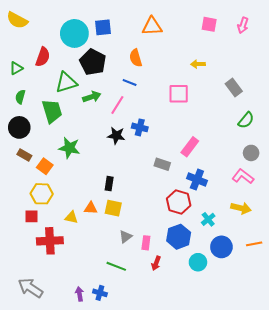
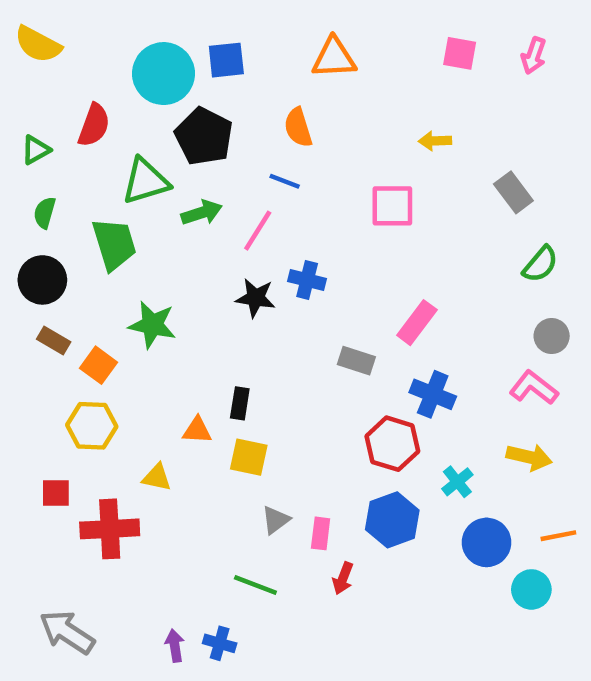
orange triangle: (91, 208) -> (197, 430), moved
red square: (32, 216) -> (56, 493), moved
cyan circle: (198, 262) -> (531, 589), moved

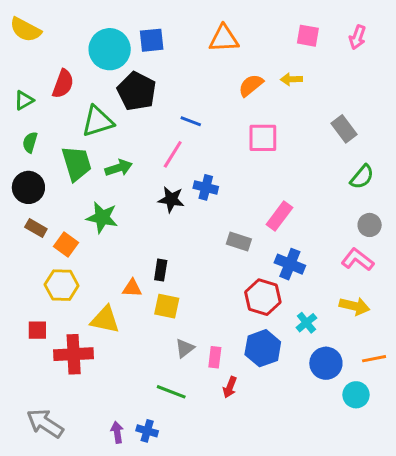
orange semicircle: (298, 127) -> (251, 85), moved, turned 68
yellow arrow: (435, 141) -> (291, 79), moved
green arrow: (202, 213) -> (119, 168), moved
yellow triangle: (157, 477) -> (105, 320), size x1.5

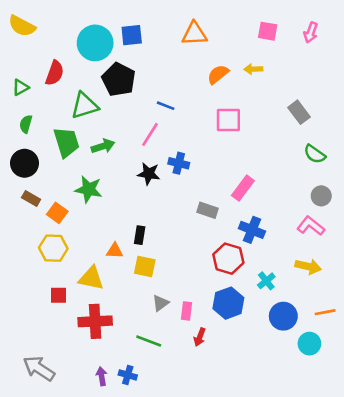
green semicircle: (362, 177) -> (315, 154), turned 85
red square: (37, 330) -> (58, 295), moved
red cross: (74, 354) -> (95, 321), moved

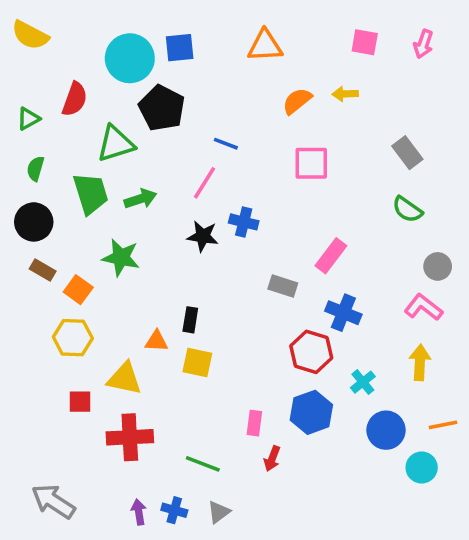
green semicircle: (315, 154) -> (407, 210), moved
yellow arrow: (308, 266) -> (420, 363), turned -100
gray triangle: (160, 303) -> (219, 512), moved

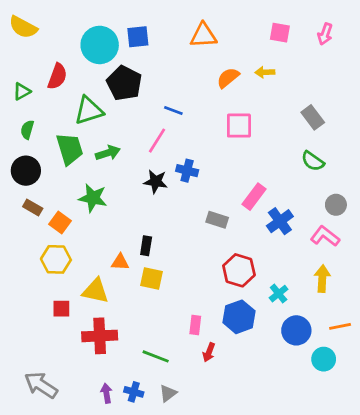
blue cross: (343, 313) -> (280, 221), moved, turned 32

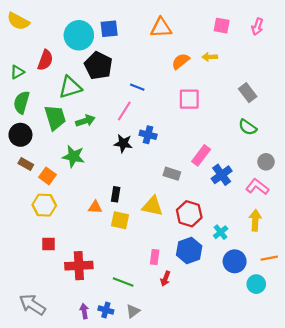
green semicircle: (27, 130) -> (22, 102), size x1.5
yellow triangle: (96, 291) -> (152, 206), moved

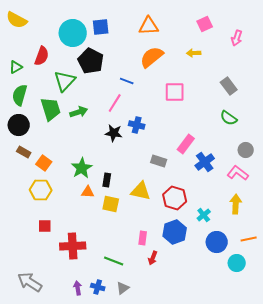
pink square: (222, 26) -> (205, 24), turned -35
pink arrow: (257, 27) -> (237, 38), moved
orange semicircle: (181, 61) -> (152, 57), moved, size x1.4
green triangle: (70, 87) -> (65, 81), turned -30
green star: (73, 156) -> (82, 168), moved, turned 30

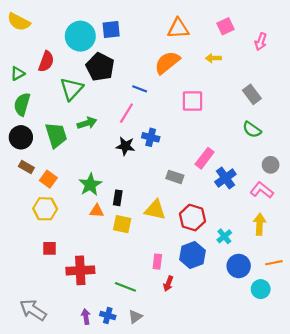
orange triangle: (149, 26) -> (178, 28), moved
green trapezoid: (51, 109) -> (56, 135), moved

